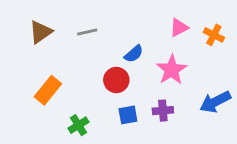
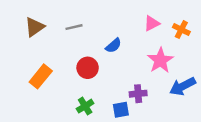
pink star: (172, 70) -> (160, 60), moved
red circle: (116, 80) -> (88, 68), moved
blue square: (128, 115) -> (121, 110), moved
green cross: (78, 125) -> (85, 106), moved

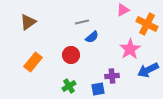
pink triangle: (152, 23) -> (123, 10), moved
gray line: (74, 27) -> (82, 22), moved
orange cross: (181, 30) -> (147, 24), size x1.5

